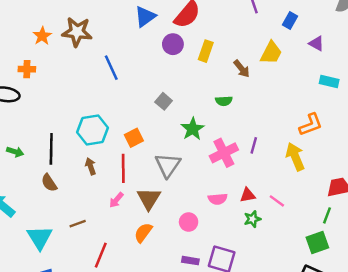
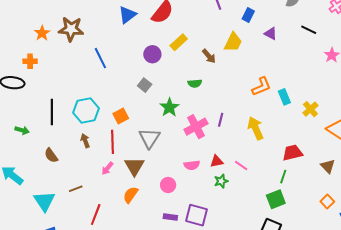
purple circle: (173, 44) -> (152, 54), moved
yellow rectangle: (206, 51) -> (179, 42), turned 30
cyan rectangle: (329, 81) -> (284, 97), moved, turned 56
orange L-shape: (311, 125) -> (262, 87), moved
black line: (51, 149) -> (52, 112), moved

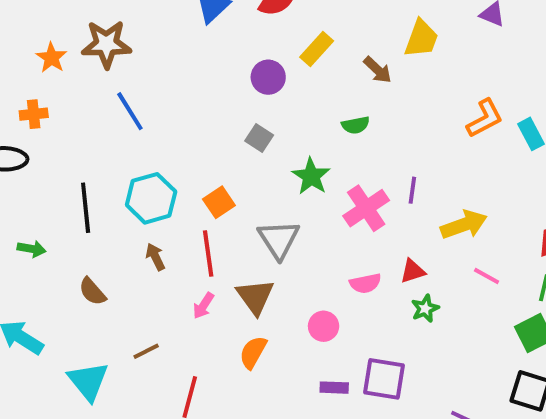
blue line: (100, 58) -> (130, 111), moved
yellow arrow: (256, 128) -> (464, 225), moved, turned 100
pink line: (241, 166) -> (487, 276), moved

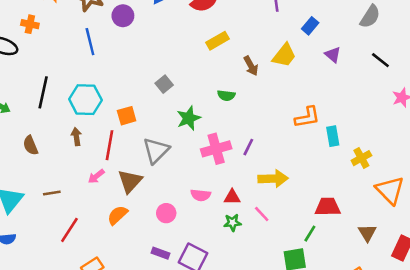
purple circle: (268, 77) -> (123, 16), moved
pink line: (487, 276) -> (262, 214), moved

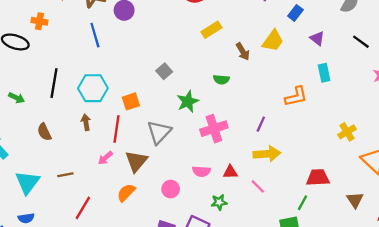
cyan rectangle: (333, 136) -> (324, 73), moved
purple line: (248, 147) -> (261, 124), moved
green star: (232, 223) -> (219, 202), moved

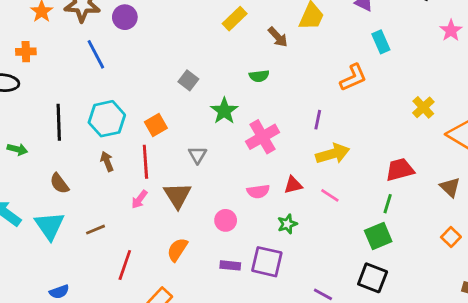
gray triangle: (159, 132) -> (197, 155), size x0.6
cyan triangle: (27, 182) -> (50, 226), moved
orange semicircle: (126, 193) -> (177, 250), moved

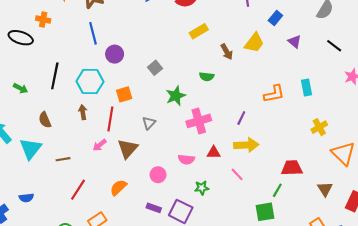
purple circle: (125, 17) -> (115, 54), moved
cyan rectangle: (381, 42) -> (306, 87), moved
red triangle: (293, 185) -> (214, 152), moved

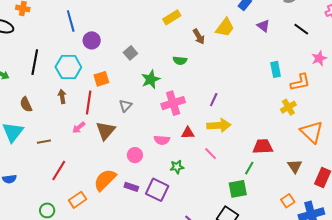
orange L-shape: (274, 94) -> (300, 82), moved
orange semicircle: (118, 188) -> (105, 180), moved, size x1.4

